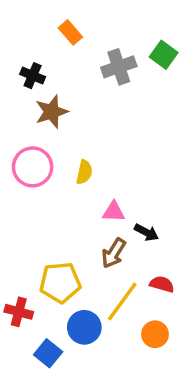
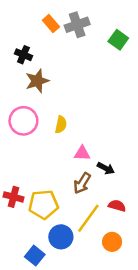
gray cross: (119, 67) -> (77, 25), moved
red cross: (19, 312) -> (13, 197), moved

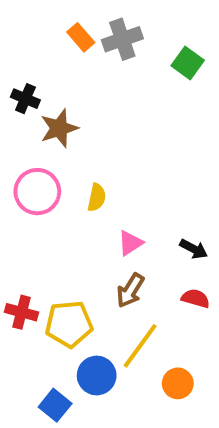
black cross: (23, 55) -> (25, 99), moved
pink triangle: (82, 153) -> (130, 243), turned -35
black arrow: (106, 168) -> (194, 249), moved
red semicircle: (117, 206) -> (196, 298), moved

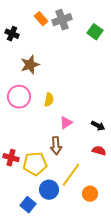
black cross: (25, 99) -> (12, 34), moved
brown arrow: (130, 290) -> (56, 146), moved, turned -36

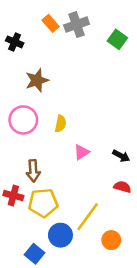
brown arrow: (56, 146) -> (33, 171), moved

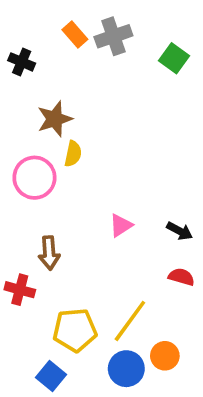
yellow semicircle: (60, 124) -> (73, 154), moved
yellow pentagon: (43, 203) -> (75, 330), moved
blue circle: (60, 235) -> (126, 369), moved

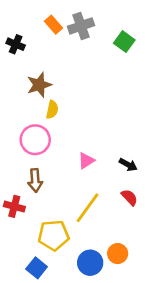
pink circle: (34, 178) -> (35, 140), moved
red semicircle: (181, 277) -> (129, 197), turned 30
yellow line: (130, 321) -> (88, 208), moved

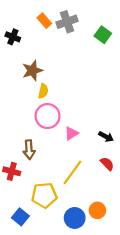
pink circle: (35, 140) -> (48, 116), moved
blue square: (37, 268) -> (20, 217), moved

